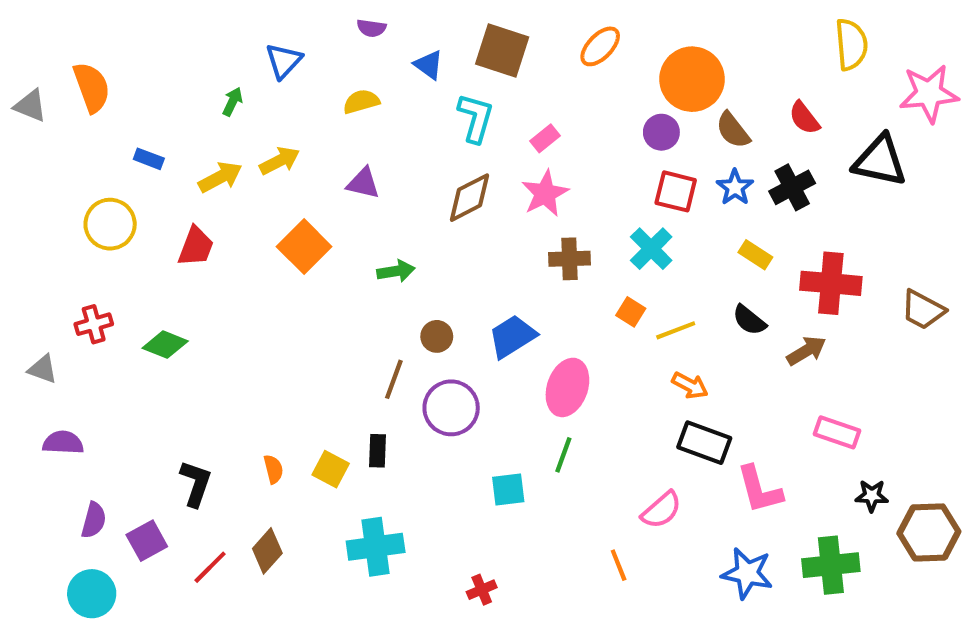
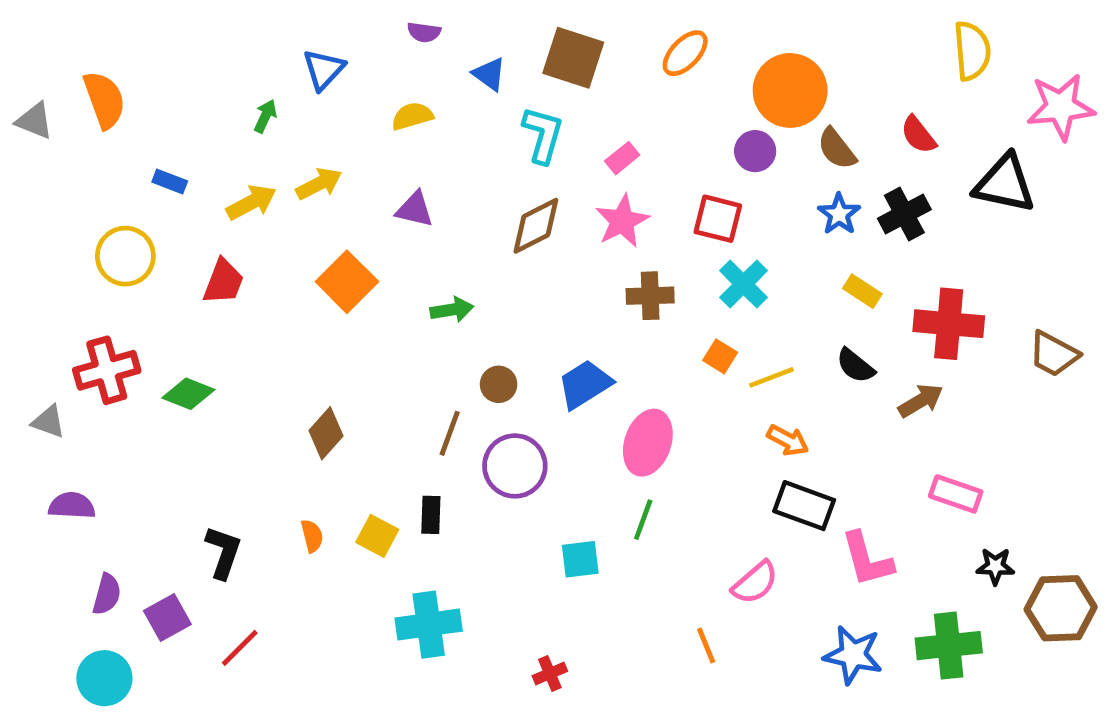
red square: (676, 191) -> (718, 219), moved
red cross: (94, 324) -> (107, 370), size x1.5
brown diamond: (267, 551) -> (326, 433), moved

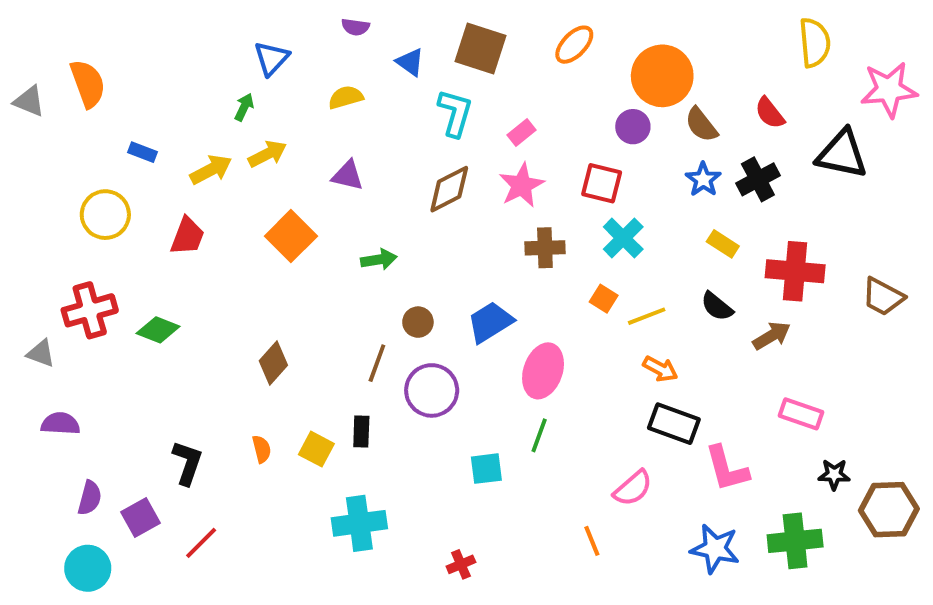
green arrow: (265, 116) -> (244, 107), moved

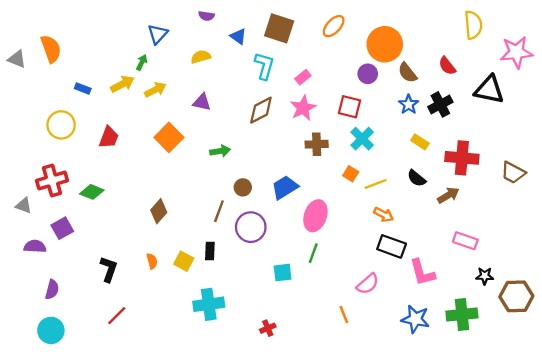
yellow arrow: (211, 170) -> (122, 84), moved
purple square: (140, 517) -> (62, 228), moved

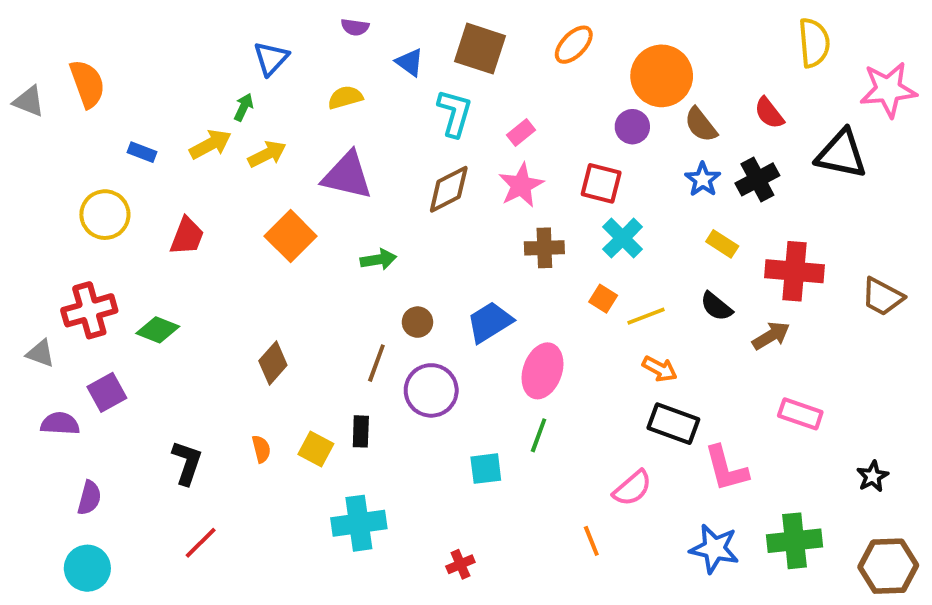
purple triangle: (202, 102) -> (347, 176), size x1.6
black star: (485, 276) -> (873, 476), moved, turned -30
brown hexagon: (516, 296) -> (888, 566), moved

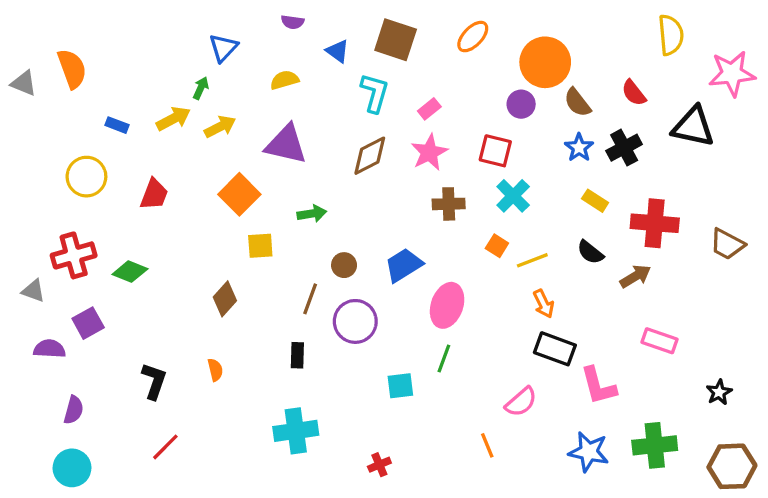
orange arrow: (660, 369) -> (544, 304), turned 36
yellow square: (316, 449) -> (260, 246), moved, turned -32

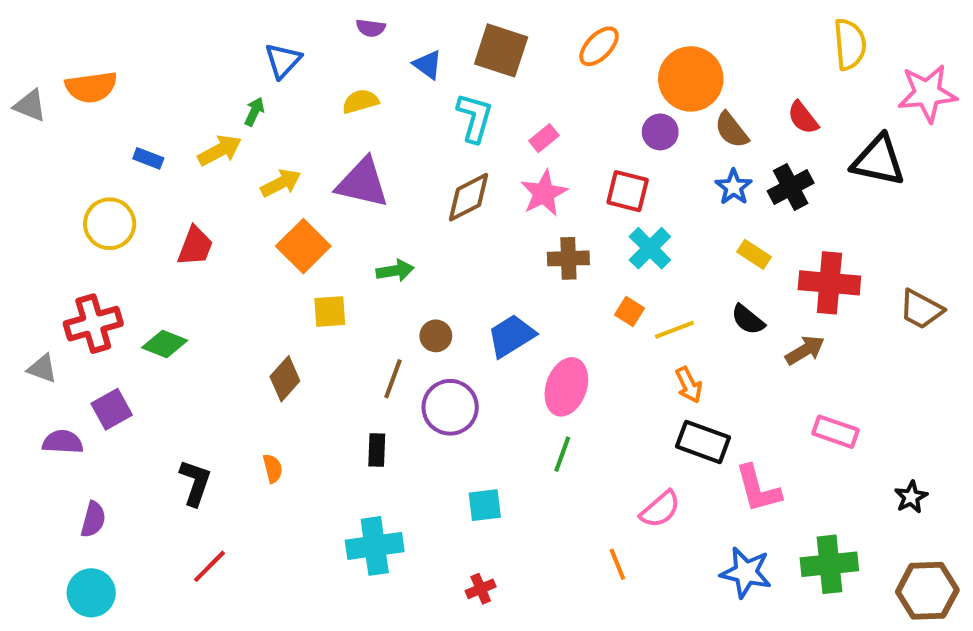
orange semicircle: (72, 69) -> (91, 87), turned 102
yellow arrow: (220, 127) -> (281, 183), moved
cyan square: (400, 386) -> (485, 505), moved

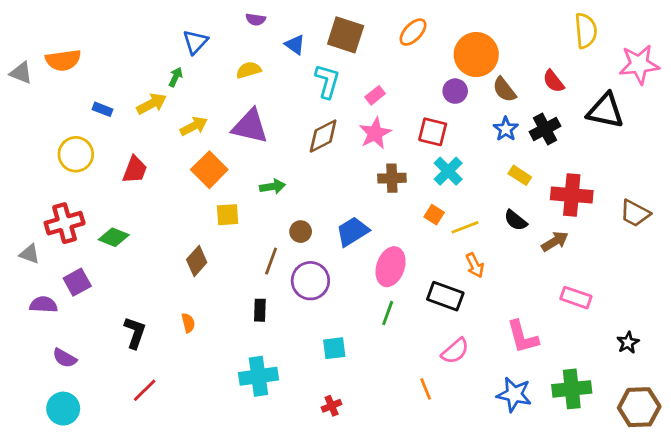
black rectangle: (703, 442) -> (445, 296), moved
purple semicircle: (93, 519) -> (65, 358), turned 105

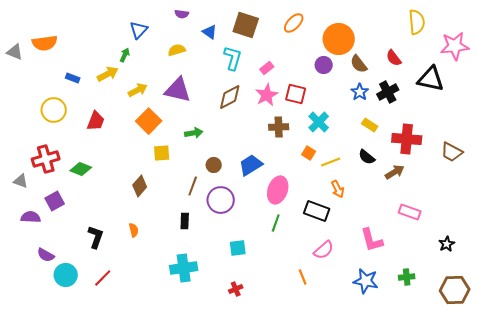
red square: (433, 132) -> (296, 94), moved
green cross: (572, 389) -> (407, 277), size x0.6
cyan circle: (63, 409) -> (66, 275), moved

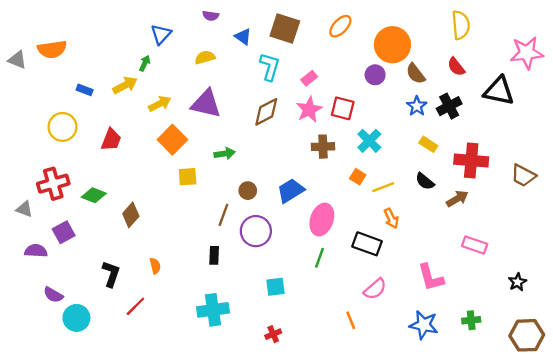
yellow semicircle: (417, 22) -> (461, 25), moved
brown diamond: (140, 186) -> (131, 215), moved
red line: (103, 278) -> (135, 306), moved

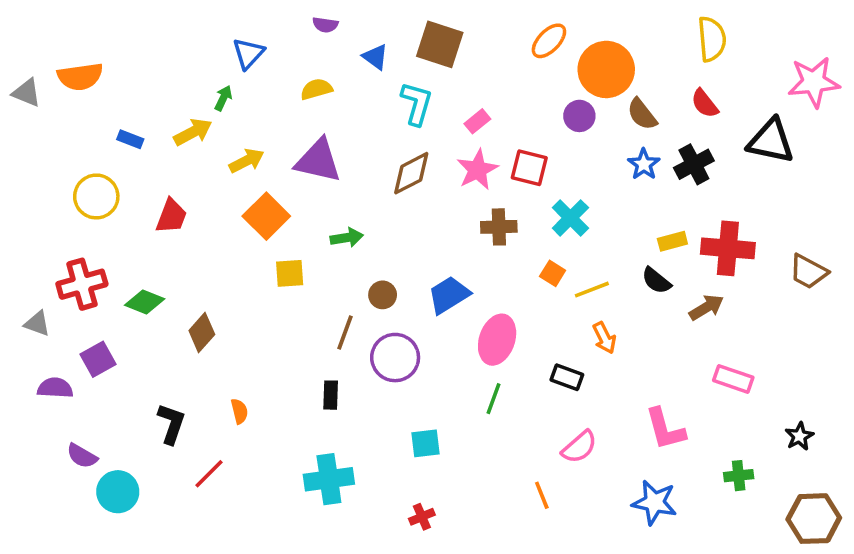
orange ellipse: (340, 26) -> (549, 41), moved
yellow rectangle: (428, 144) -> (672, 241), moved, turned -48
black rectangle: (367, 244) -> (567, 377), size x0.7
green cross: (471, 320) -> (739, 476), moved

